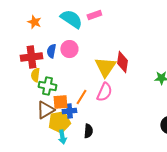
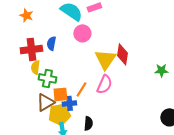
orange star: (34, 22) -> (26, 15), moved
pink circle: (69, 49) -> (82, 33), moved

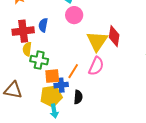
brown triangle: (45, 102) -> (13, 90), moved, turned 42
black semicircle: (88, 123) -> (78, 97), moved

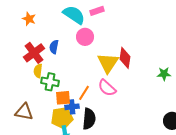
red cross: (23, 31) -> (34, 53), turned -30
pink semicircle: (96, 66) -> (107, 88), turned 108
black semicircle: (78, 97) -> (89, 119), size x1.5

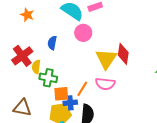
red cross: (34, 53) -> (22, 56), moved
pink semicircle: (107, 88) -> (105, 84), turned -36

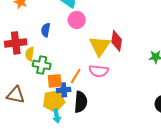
red cross: (22, 56) -> (16, 43), turned 30

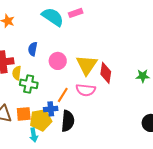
pink circle: (77, 20) -> (58, 61), moved
red diamond: (117, 41) -> (106, 73), moved
orange square: (55, 81) -> (24, 114), moved
cyan arrow: (57, 116) -> (34, 135), moved

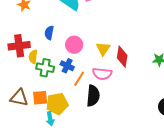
yellow triangle: (87, 65) -> (103, 49), size x0.7
blue cross: (51, 109) -> (67, 66), moved, turned 32
black semicircle: (68, 121) -> (93, 96), moved

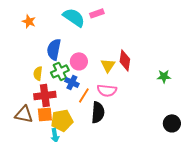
blue semicircle: (49, 33) -> (54, 49), size x1.5
red cross: (19, 46) -> (45, 95), moved
red diamond: (122, 57) -> (125, 60), moved
green cross: (45, 68) -> (60, 71), moved, turned -36

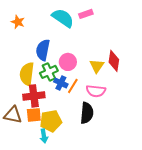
yellow semicircle: (38, 73) -> (27, 74), size x1.6
orange line: (84, 95) -> (73, 86), moved

